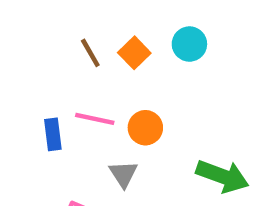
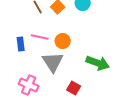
gray triangle: (123, 174) -> (53, 62), size x1.6

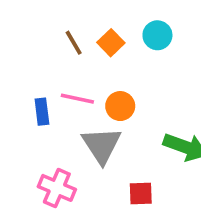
red square: (74, 88) -> (141, 194), turned -32

